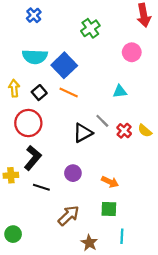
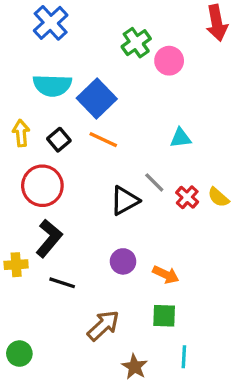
blue cross: (34, 15) -> (51, 23), size x1.5
pink circle: (132, 52) -> (169, 61), moved
purple circle: (73, 173) -> (123, 261), moved

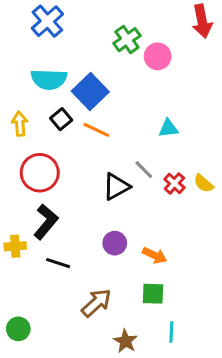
black square: (59, 140) -> (61, 119), moved

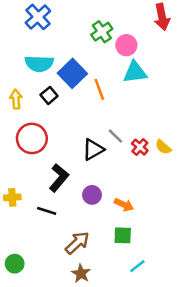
cyan triangle: (168, 128) -> (135, 72), moved, size x1.5
orange line: (96, 130) -> (99, 89), moved, turned 45
black L-shape: (46, 222) -> (59, 178), moved
cyan line: (171, 332) -> (137, 266), turned 49
brown star: (125, 341) -> (81, 273), moved

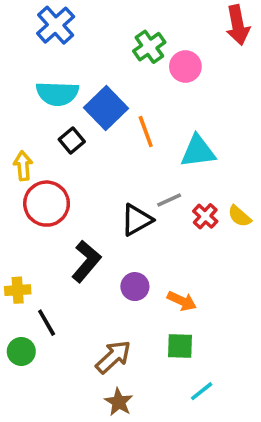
cyan triangle: (135, 72) -> (198, 151), moved
yellow arrow: (16, 99) -> (23, 166), moved
gray line: (115, 136) -> (169, 200), turned -70
black line: (47, 211) -> (47, 323), moved, turned 42
green circle: (15, 264) -> (21, 351), moved

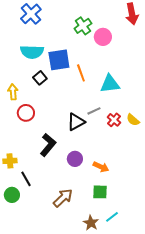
blue square: (106, 108) -> (59, 60), turned 35
red circle: (47, 204) -> (26, 113), size x0.7
brown star: (119, 402) -> (91, 223), moved

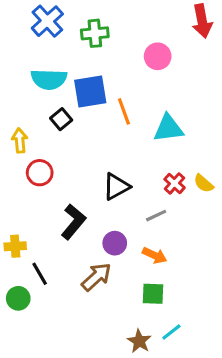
green cross: (83, 26) -> (95, 33), moved, turned 30
gray line: (94, 111) -> (156, 216), moved
brown arrow: (63, 198) -> (96, 277), moved

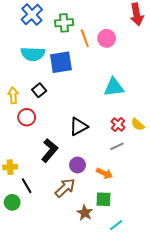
orange line: (124, 111) -> (85, 38), moved
black square: (61, 119) -> (39, 90), moved
gray line: (156, 216) -> (117, 146), moved
brown star: (139, 341) -> (85, 213), moved

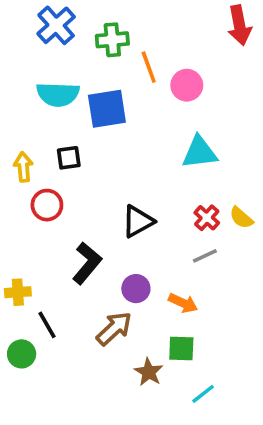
pink circle: (107, 38) -> (187, 85), moved
black square: (39, 90) -> (69, 158), turned 32

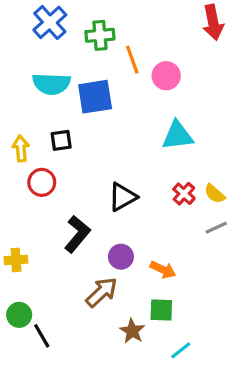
gray line: (205, 256) -> (216, 228), moved
black line: (47, 325) -> (42, 336), moved

